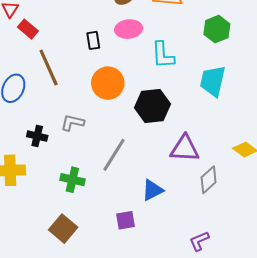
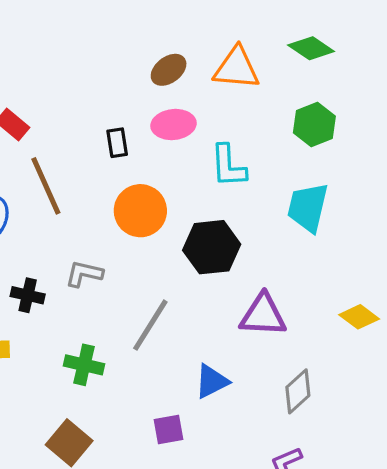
gray diamond: (209, 180) -> (298, 391), moved

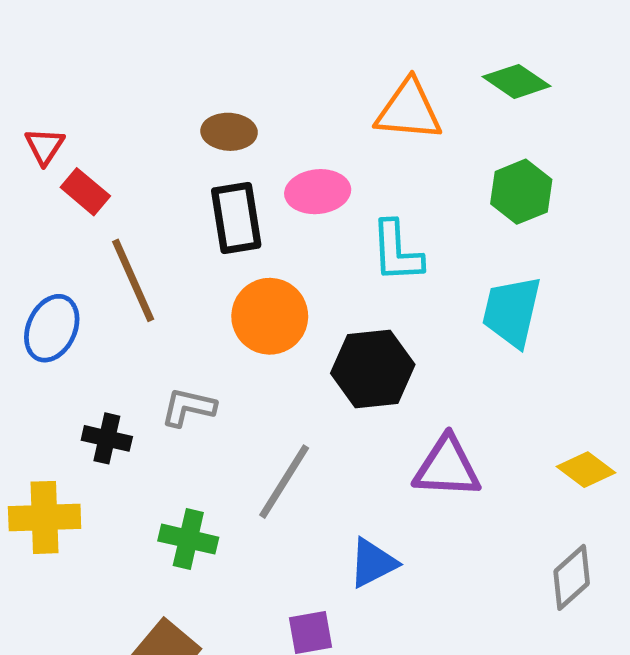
brown ellipse: (169, 70) -> (229, 132), moved, turned 40
black rectangle: (117, 143) -> (236, 218), size x1.6
gray diamond: (298, 391) -> (572, 577), moved

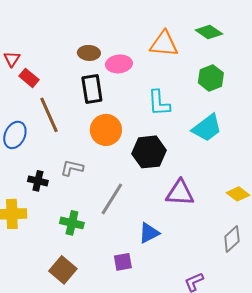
pink ellipse: (318, 192) -> (119, 64), moved
cyan trapezoid: (512, 311) -> (207, 128), turned -140

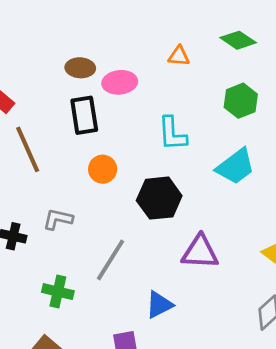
orange triangle: (164, 44) -> (179, 56), size x0.6
orange circle: (106, 130) -> (103, 169), size x0.7

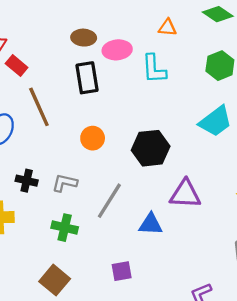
cyan L-shape: (172, 134) -> (154, 69), moved
orange circle: (103, 169) -> (93, 138), moved
gray L-shape: (58, 219) -> (65, 183), moved
blue triangle: (159, 305) -> (151, 224), moved, turned 30

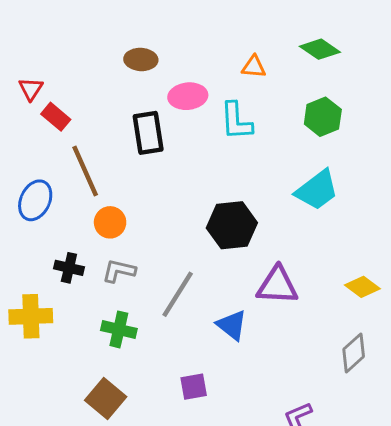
brown ellipse: (84, 38) -> (141, 59), moved
orange circle: (93, 138) -> (110, 222), moved
blue triangle: (151, 224) -> (232, 325), turned 35

